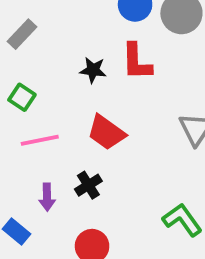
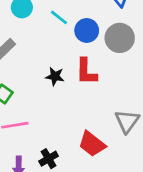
red trapezoid: (106, 132) -> (92, 144), moved

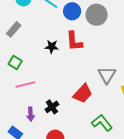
red trapezoid: (92, 144) -> (83, 94), turned -80

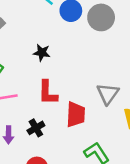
red L-shape: (74, 41) -> (48, 93), moved
red trapezoid: (83, 94) -> (76, 114), turned -45

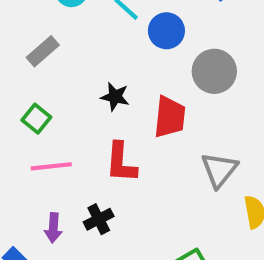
gray circle: (101, 17) -> (214, 71), moved
red trapezoid: (76, 114) -> (170, 117), moved

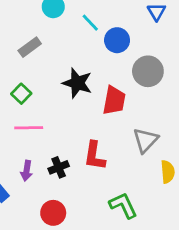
black star: (115, 97) -> (77, 83), size x1.5
red L-shape: (121, 162) -> (95, 156), moved

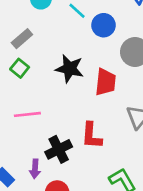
green square: (21, 94) -> (20, 68), moved
black cross: (59, 167) -> (59, 149), size x1.4
purple arrow: (26, 171) -> (35, 169), moved

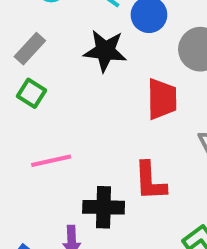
black star: (70, 69) -> (105, 51), moved
black cross: (59, 149) -> (104, 207), turned 35

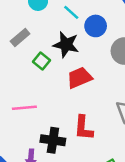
green square: (31, 93) -> (42, 61), moved
red trapezoid: (162, 99) -> (80, 78), moved, turned -120

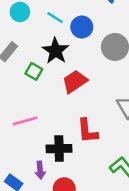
black star: (66, 45) -> (55, 51), turned 30

